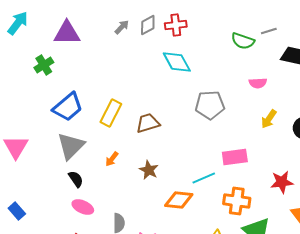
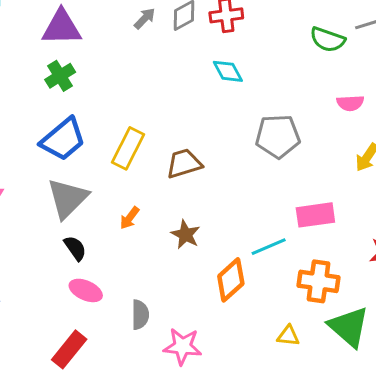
cyan diamond: (177, 62) -> (228, 71), size x0.7
green cross: (44, 65) -> (60, 76), moved
orange diamond: (179, 200) -> (231, 280), turned -48

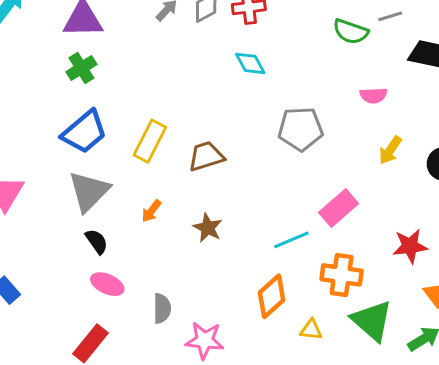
pink rectangle: (315, 215) -> (339, 208), turned -33
orange diamond: (231, 280) -> (272, 296), moved

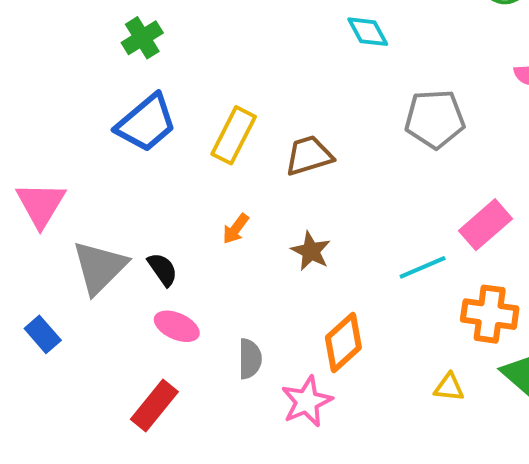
gray triangle: (89, 191) -> (100, 267), moved
orange diamond: (272, 296) -> (343, 343), moved
pink star: (205, 340) -> (307, 401), turned -30

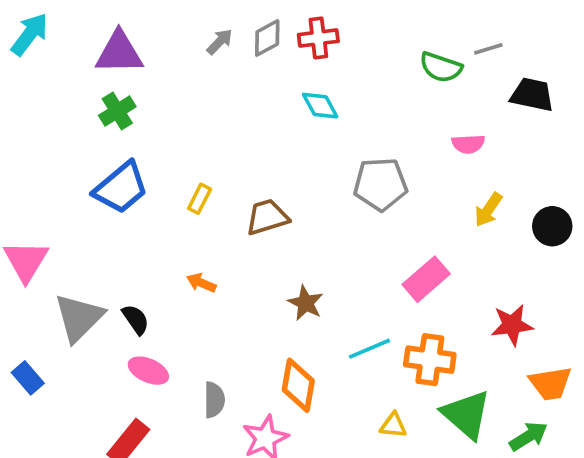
yellow rectangle: (234, 135) -> (200, 199), size x0.6
orange arrow: (236, 229) -> (201, 283), turned 76
brown star: (311, 251) -> (306, 303), moved
cyan line: (423, 267) -> (370, 349), moved
orange diamond: (343, 343) -> (298, 385), turned -38

